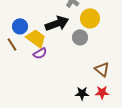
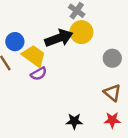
yellow circle: (90, 18) -> (81, 32), moved
gray circle: (80, 37) -> (112, 58), moved
black star: (82, 93) -> (74, 121), moved

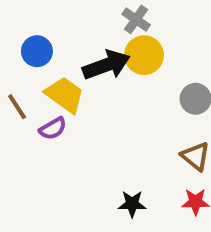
blue circle: (15, 42) -> (37, 51), moved
purple semicircle: (39, 74) -> (53, 129), moved

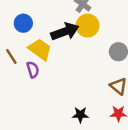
purple semicircle: (53, 129) -> (33, 70), turned -77

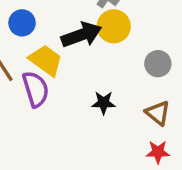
purple semicircle: (33, 70) -> (36, 89), size x1.5
black star: (80, 115) -> (104, 103), moved

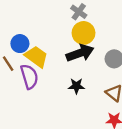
blue circle: (22, 23) -> (20, 44), moved
black arrow: (81, 35) -> (80, 53), moved

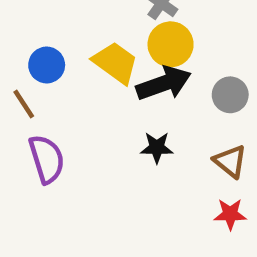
yellow trapezoid: (36, 57) -> (115, 63), moved
purple semicircle: (29, 77) -> (47, 159), moved

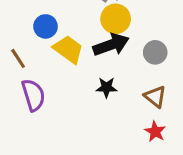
yellow trapezoid: (115, 63) -> (68, 49), moved
blue circle: (47, 65) -> (46, 26), moved
red star: (230, 214) -> (155, 132), turned 30

